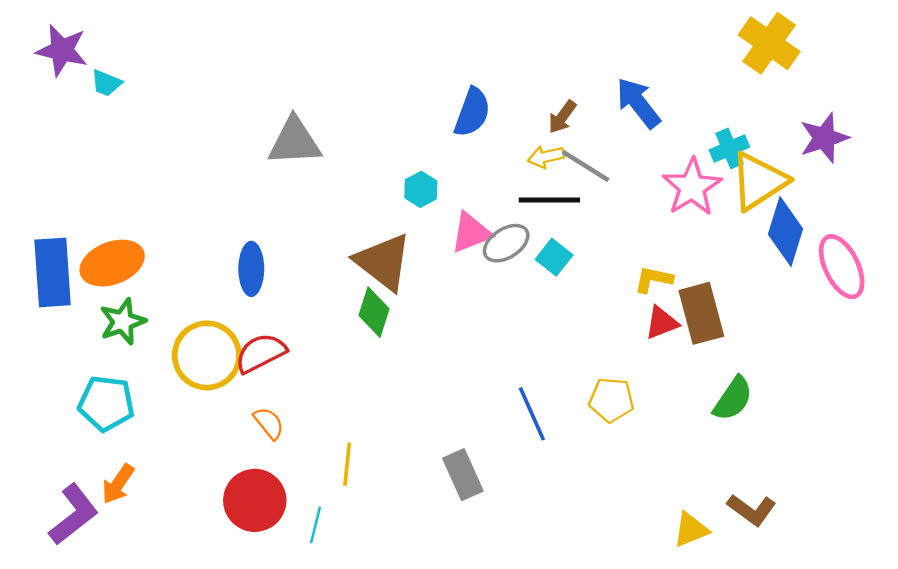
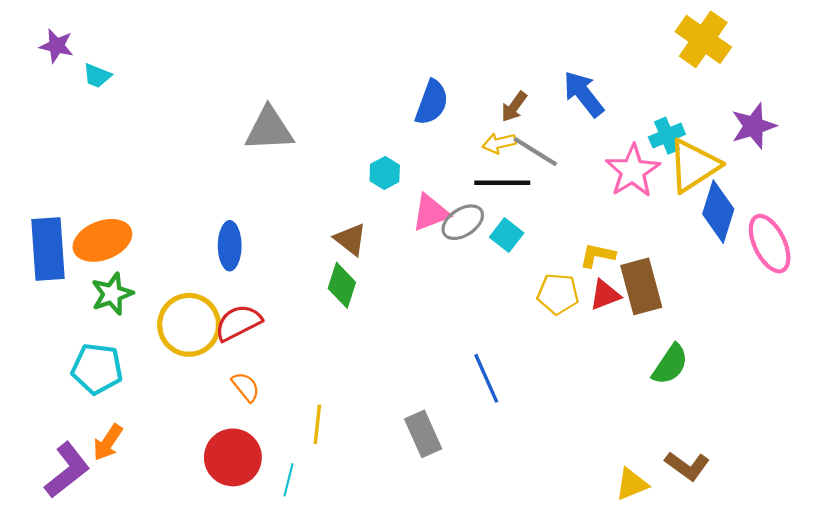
purple star: (62, 50) -> (56, 46), size x0.7
brown triangle: (383, 262) -> (350, 239), size x0.6
yellow pentagon: (611, 400) -> (558, 294), moved

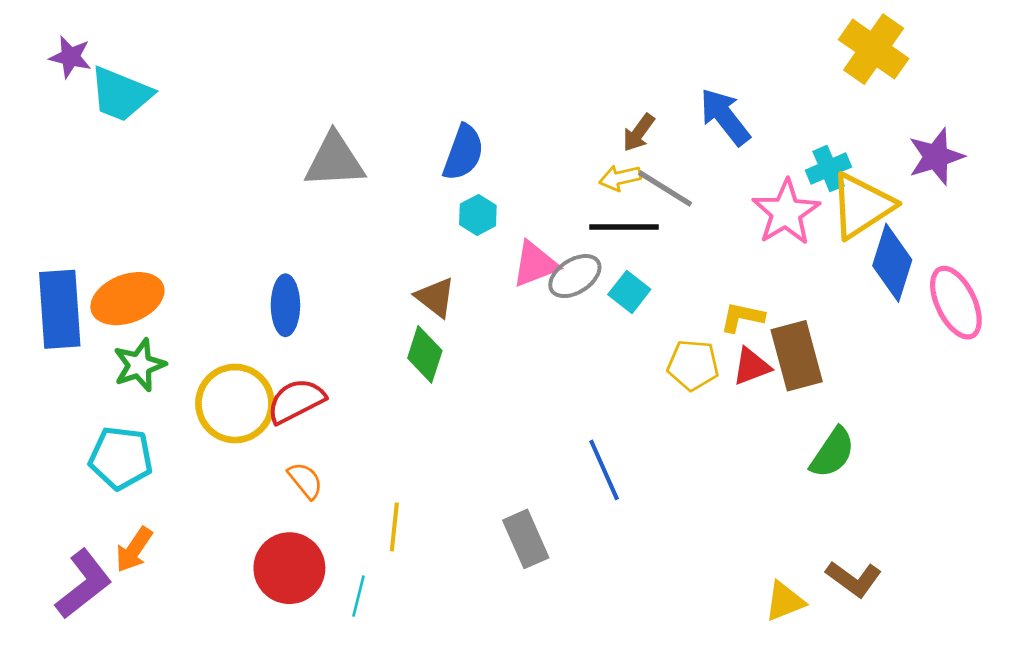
cyan trapezoid: (97, 76) -> (121, 94), size x1.8
blue semicircle: (432, 102) -> (463, 153), moved

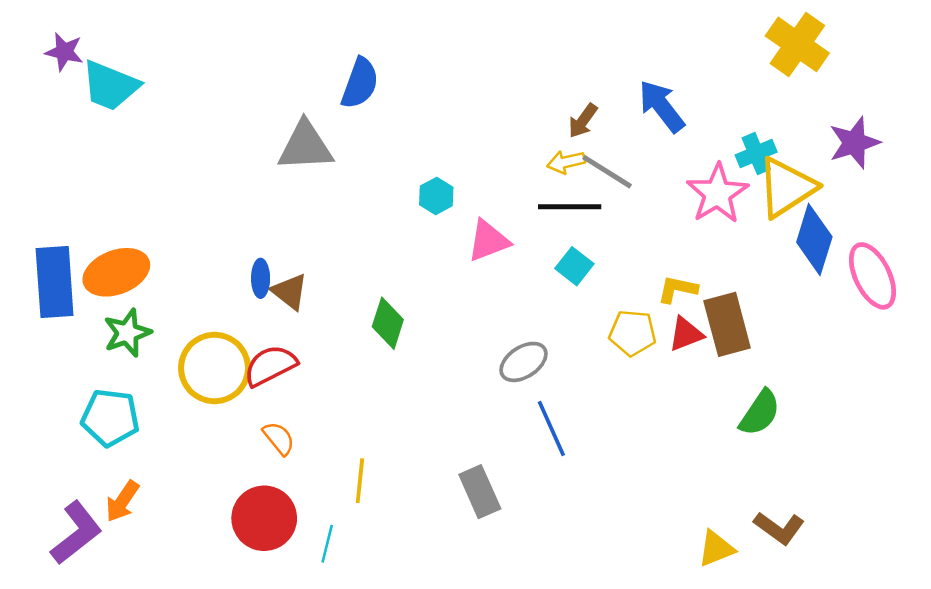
blue semicircle: (463, 153) -> (360, 83), moved
gray ellipse: (575, 276) -> (523, 362), moved
brown triangle: (435, 297) -> (290, 292), moved
blue ellipse: (285, 305) -> (261, 278), size x0.7

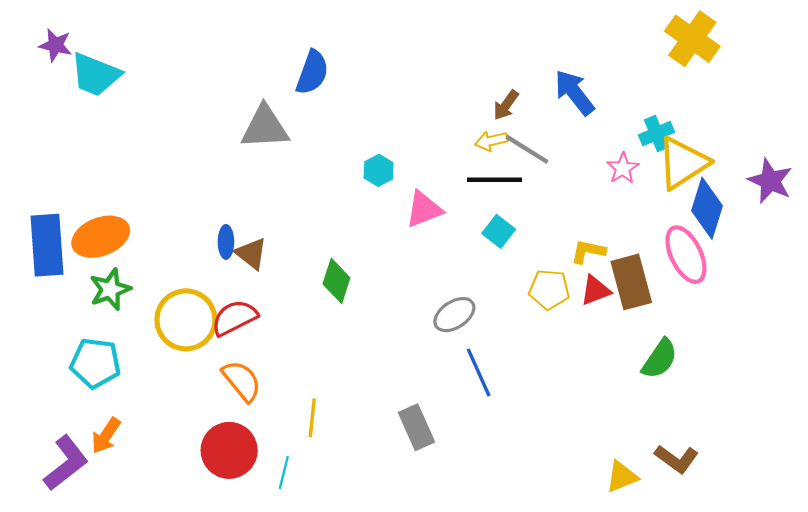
purple star: (854, 143) -> (770, 181), moved, turned -30
pink star: (717, 193) -> (623, 168), size x0.6
pink ellipse: (872, 276) -> (686, 255), moved
orange semicircle: (279, 438) -> (242, 381), size x1.4

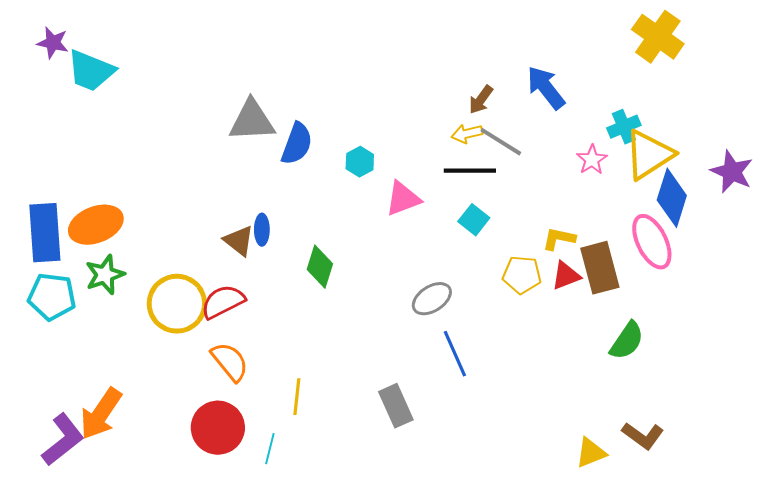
blue semicircle: (312, 72) -> (297, 144), moved
blue ellipse: (226, 242) -> (262, 230), moved
cyan pentagon: (95, 363) -> (52, 297), moved
orange arrow: (106, 436) -> (101, 414), size x1.5

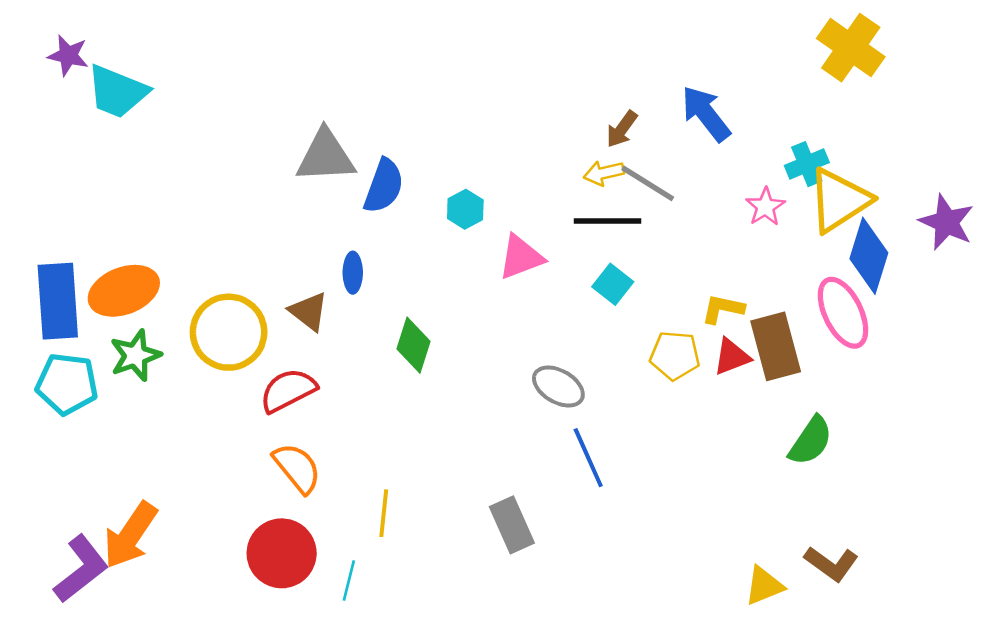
blue ellipse: (262, 230) -> (353, 273), moved
gray ellipse: (432, 299) -> (558, 386), turned 63
yellow circle: (177, 304) -> (229, 332), moved

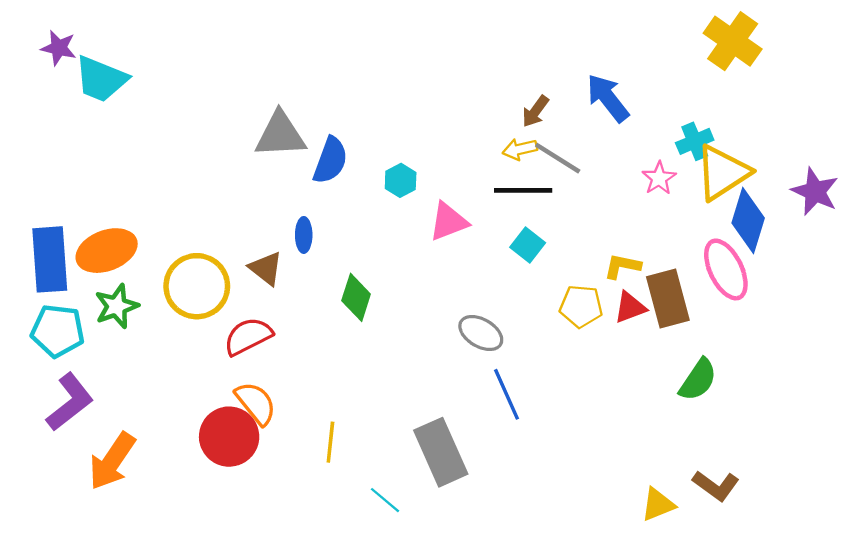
gray rectangle: (512, 525) -> (441, 452), size x1.4
red circle: (282, 553) -> (229, 437), moved
purple L-shape: (81, 569) -> (70, 402), moved
cyan line: (349, 581) -> (385, 500), moved, turned -64

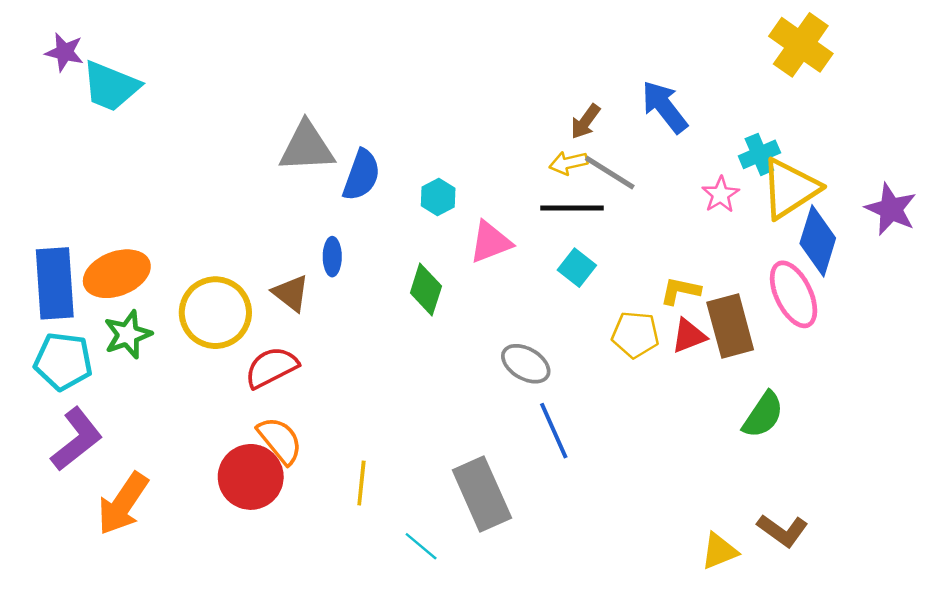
green diamond: (356, 297) -> (426, 289), moved

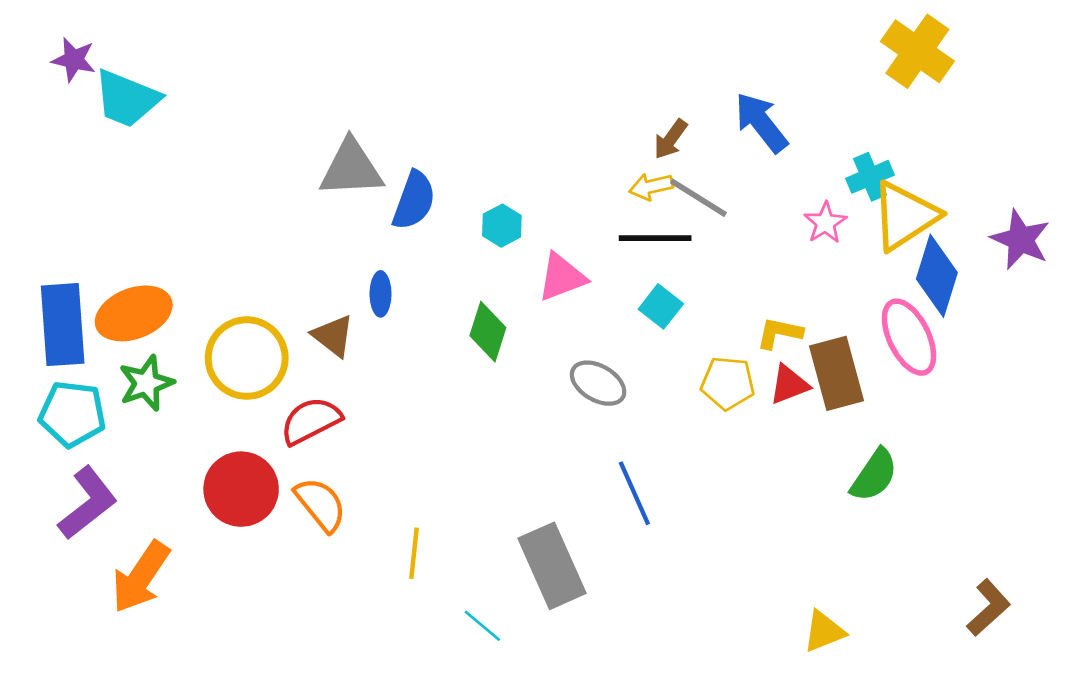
gray ellipse: (526, 364) -> (598, 383), moved
red circle: (251, 477) -> (241, 489), moved
brown L-shape: (783, 530) -> (988, 608), moved, turned -78

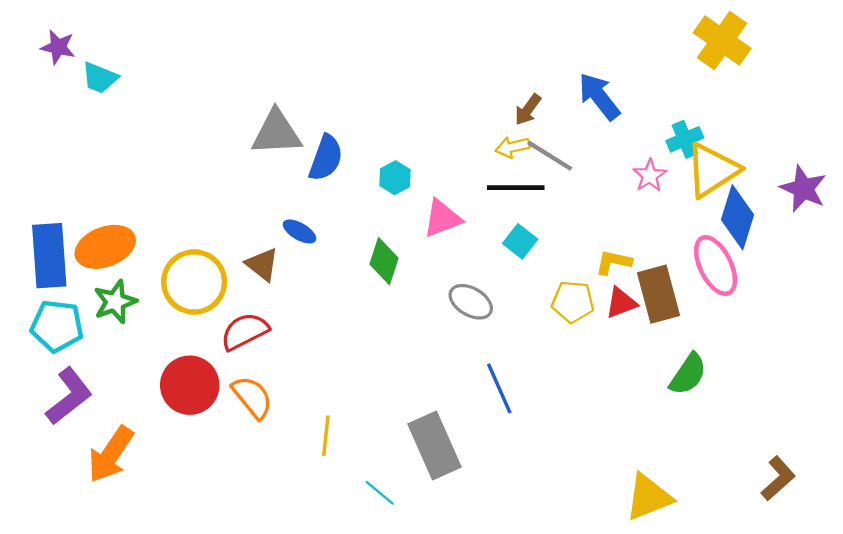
cyan trapezoid: (127, 99) -> (100, 78), size x0.7
blue ellipse: (381, 294) -> (300, 231), turned -60
yellow triangle: (824, 631) -> (649, 497), size x1.4

